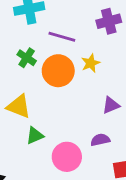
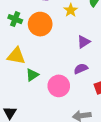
yellow star: (91, 63) -> (71, 10), moved

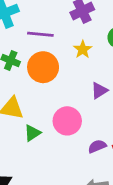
purple semicircle: (81, 69) -> (97, 146), moved
pink circle: (59, 86) -> (67, 121), moved

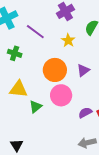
purple line: (40, 34) -> (35, 32), turned 36
orange circle: (43, 67) -> (55, 70), moved

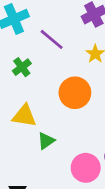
green cross: (15, 53) -> (22, 67), turned 32
pink circle: (61, 95) -> (86, 168), moved

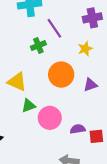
green cross: (22, 67) -> (38, 45), moved
pink circle: (86, 168) -> (50, 118), moved

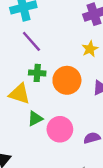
purple line: (54, 28) -> (31, 41), moved
green cross: (38, 45) -> (37, 73), moved, turned 32

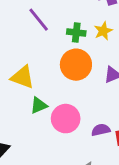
green cross: (37, 73) -> (76, 32), moved

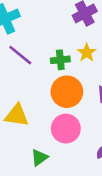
green triangle: (39, 105) -> (39, 158), moved
pink circle: (66, 119) -> (66, 129), moved

